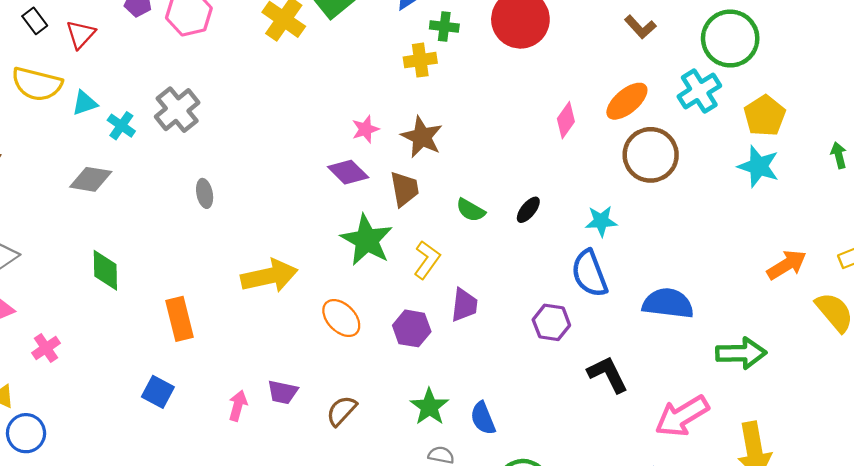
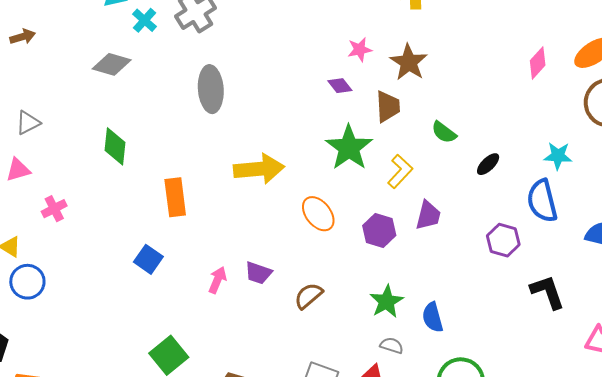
purple diamond: (348, 172) -> (340, 86), size x0.7
gray ellipse: (205, 193) -> (211, 89), size x1.8
black ellipse: (528, 210) -> (488, 164), moved

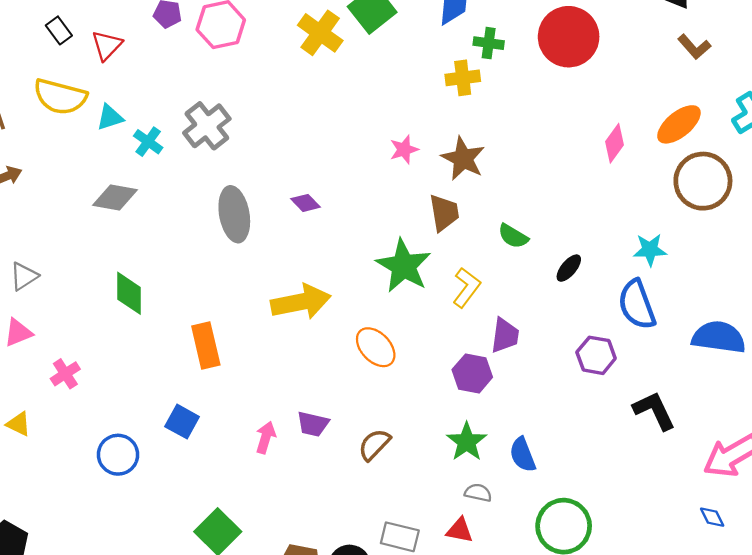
purple diamond: (340, 86) -> (305, 203), moved
purple hexagon: (379, 230) -> (472, 373), moved
blue circle: (27, 282) -> (118, 455), moved

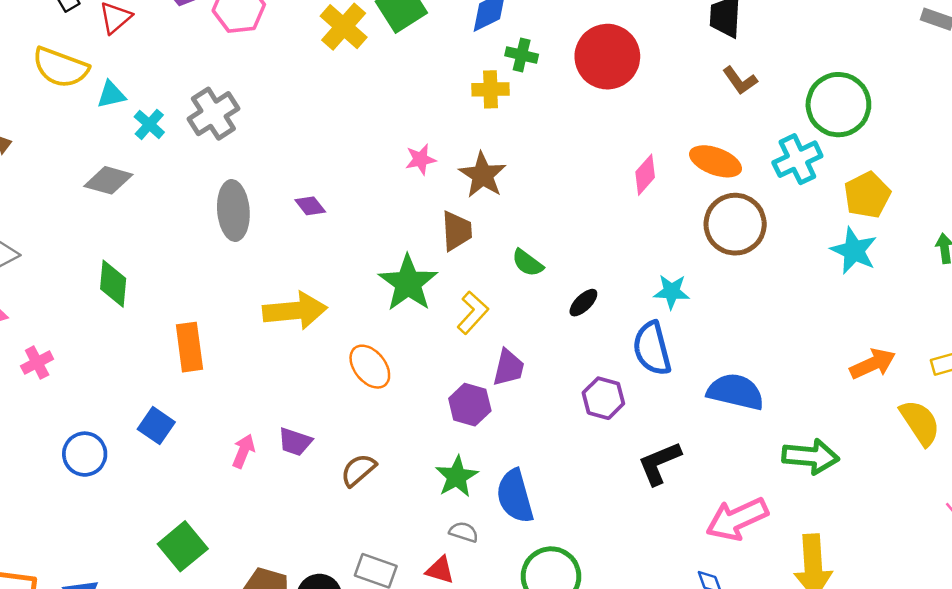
orange ellipse: (679, 124) -> (716, 161), turned 54
black L-shape: (654, 411) -> (659, 463), turned -93
blue semicircle: (523, 455) -> (515, 496), size x1.4

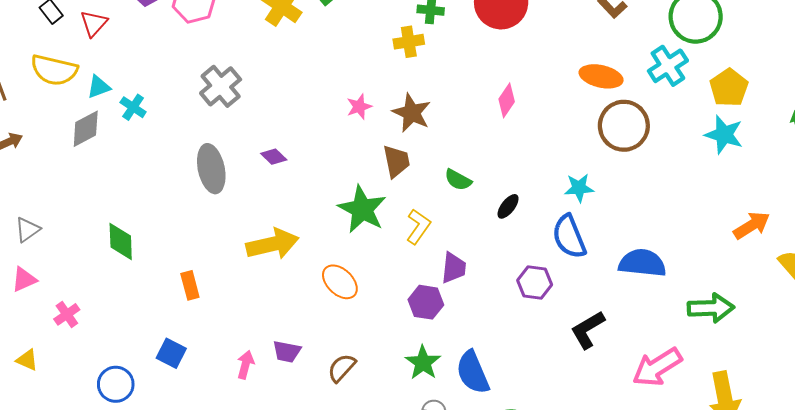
gray cross: (213, 114) -> (221, 86), moved
pink diamond: (645, 175) -> (507, 100), moved
gray diamond: (108, 180) -> (86, 129), moved, turned -36
orange rectangle: (189, 347) -> (190, 285), size x0.7

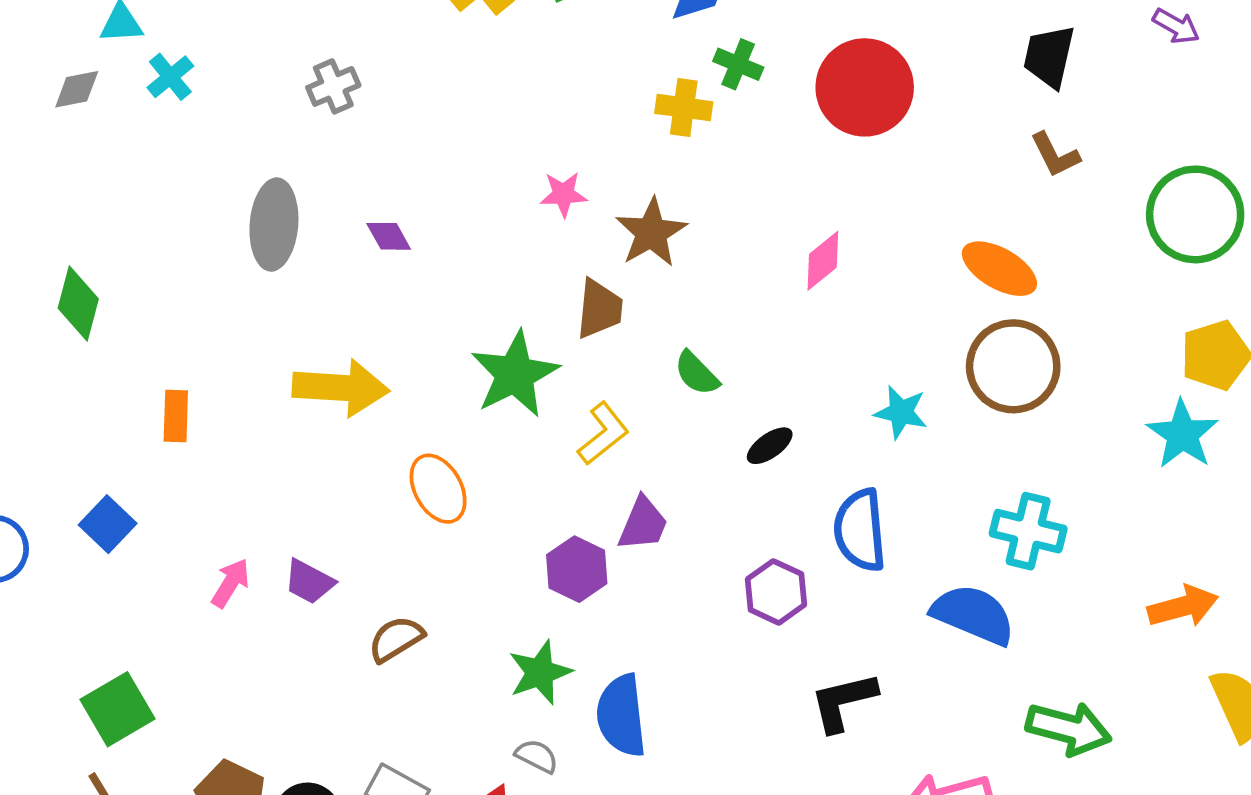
cyan cross: (668, 66) -> (1028, 531), moved, turned 30
gray cross: (221, 86) -> (333, 86), size x0.7
gray diamond: (86, 129) -> (77, 89), size x0.7
cyan star: (579, 188) -> (901, 412), moved

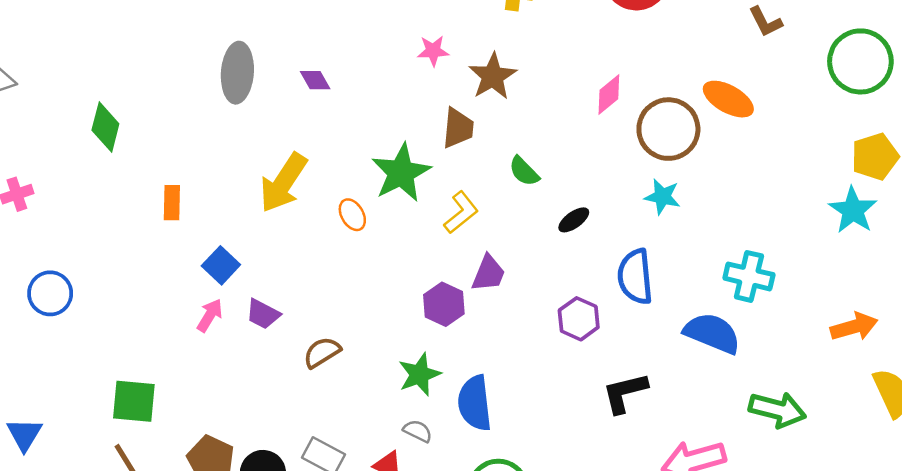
brown circle: (1013, 366) -> (668, 129), moved
yellow arrow: (341, 388) -> (283, 183), turned 120
orange ellipse: (438, 489) -> (352, 215), moved, size x0.7
blue square: (108, 524) -> (221, 265), moved
green square: (118, 709) -> (134, 401), turned 36

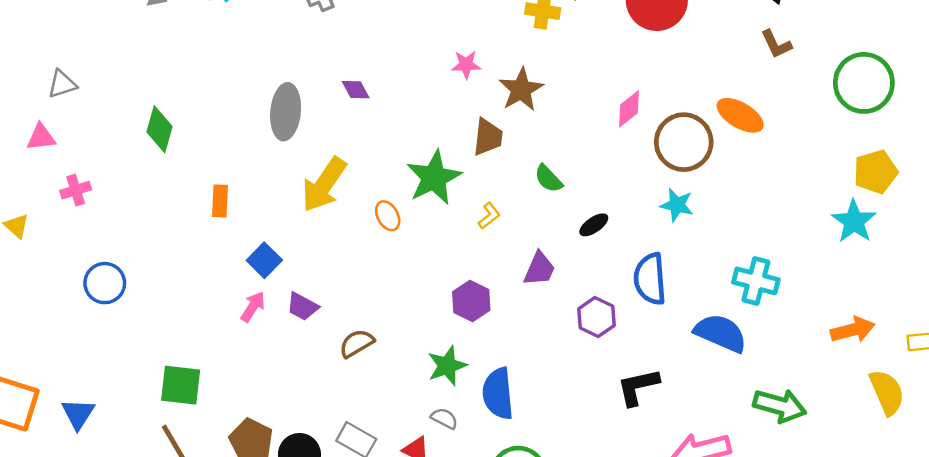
gray ellipse: (237, 73) -> (286, 112), moved
yellow L-shape: (461, 213) -> (489, 216), size x0.7
purple trapezoid: (488, 273) -> (539, 269), moved

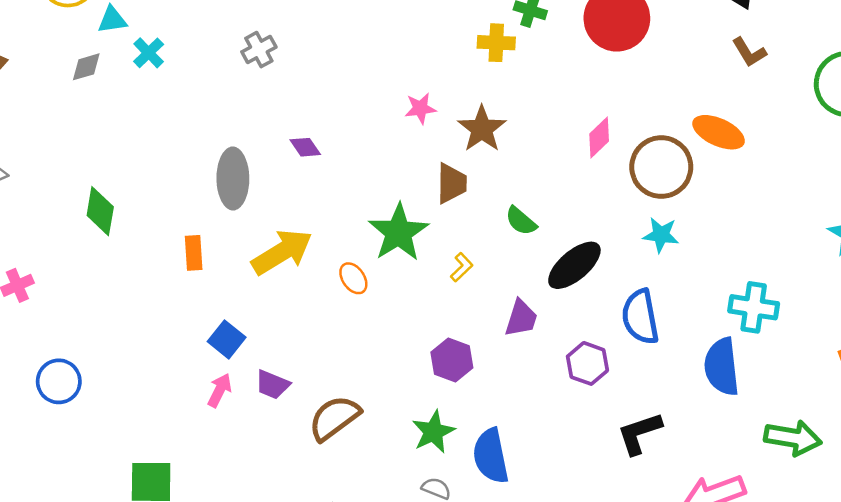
yellow arrow: (324, 185) -> (282, 252), turned -150
orange rectangle: (220, 201) -> (194, 253), moved
black ellipse: (594, 225) -> (574, 265), size x1.8
blue semicircle: (721, 333) -> (722, 367), turned -114
brown semicircle: (357, 343) -> (334, 418), size x1.4

